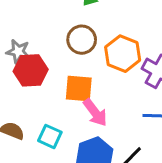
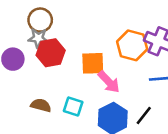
brown circle: (82, 40) -> (40, 20), moved
orange hexagon: (123, 54) -> (132, 45), moved

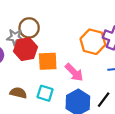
brown circle: (40, 20) -> (29, 28), moved
orange square: (93, 63) -> (48, 61), moved

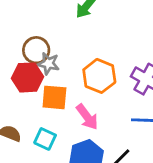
gray star: (15, 37) -> (48, 64), moved
orange hexagon: (93, 42) -> (99, 76), moved

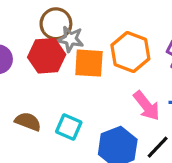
orange square: (54, 97) -> (89, 63), moved
pink arrow: (87, 117) -> (147, 106), moved

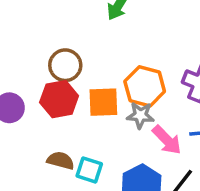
gray star: (71, 39) -> (140, 115), moved
brown semicircle: (28, 122) -> (61, 161), moved

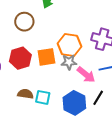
brown circle: (65, 65) -> (24, 22), moved

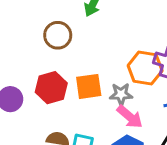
orange hexagon: (70, 45) -> (145, 68), moved
pink arrow: (86, 75) -> (130, 117), moved

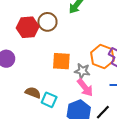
red hexagon: (51, 88) -> (28, 27), moved

